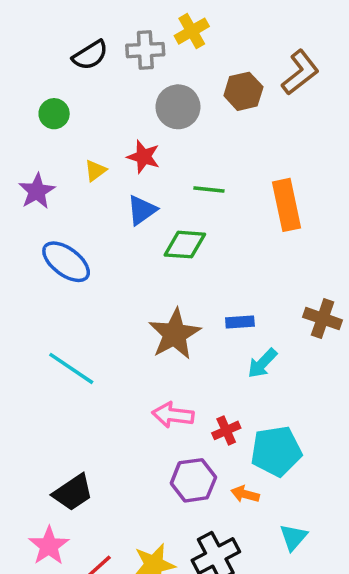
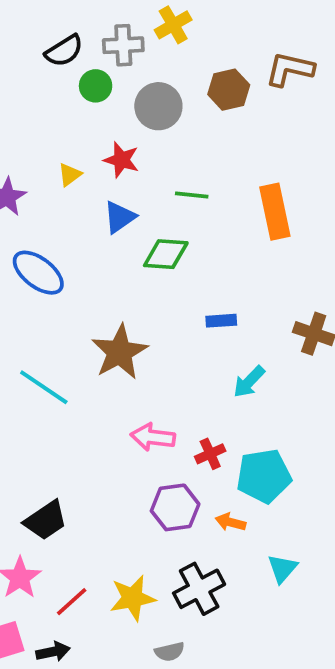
brown L-shape: (300, 72) -> (290, 69), turned -129
green circle: (54, 114) -> (96, 86), moved
blue rectangle: (240, 322) -> (221, 321), moved
brown star: (175, 334) -> (120, 352), moved

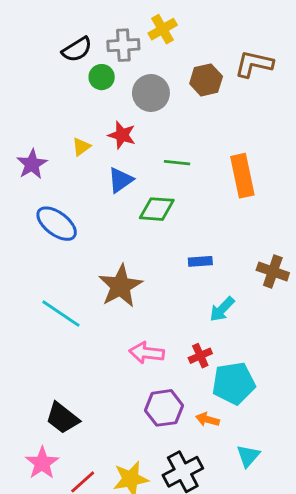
red cross: (210, 454) -> (200, 356), moved
black trapezoid: (46, 520) -> (62, 418), turned 72

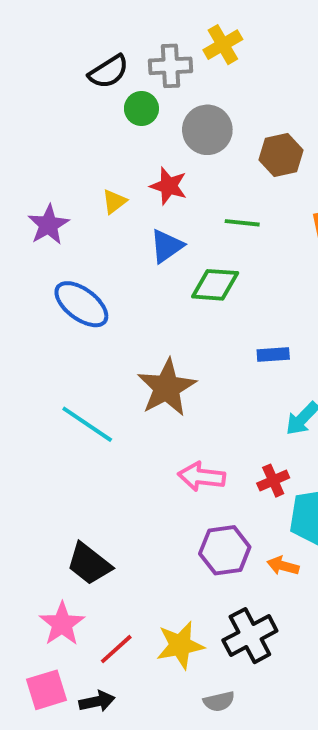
brown hexagon: (206, 80) -> (281, 155), moved

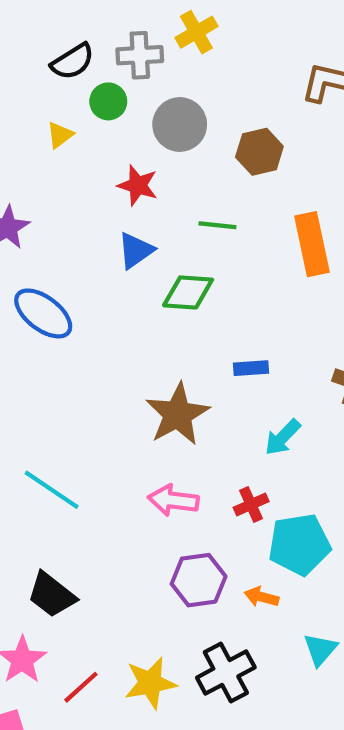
yellow triangle: (114, 202) -> (60, 135), moved
brown star: (167, 388) -> (178, 414), moved
cyan line: (87, 424) -> (52, 490), moved

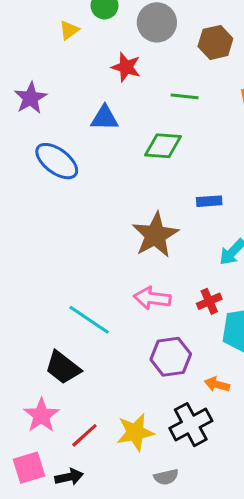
blue triangle: (136, 250) -> (104, 118), moved, turned 36
cyan line: (52, 490) -> (89, 320), moved
orange arrow: (262, 597) -> (217, 384), moved

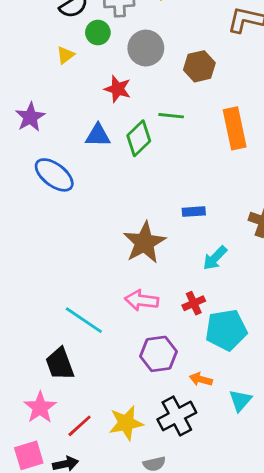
green diamond: (163, 146) -> (139, 138), moved, turned -48
black trapezoid: (63, 368) -> (60, 364), turned 32

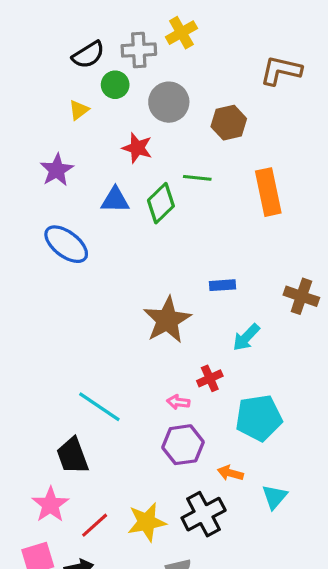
purple star: (30, 117) -> (57, 170), moved
pink arrow: (142, 300) -> (178, 402), moved, size x0.6
red cross: (194, 303) -> (210, 378), moved

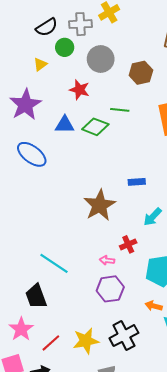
purple star: (57, 170) -> (25, 105), size x1.4
green diamond: (161, 203) -> (95, 127), turned 65
orange arrow: (230, 473) -> (154, 306), moved

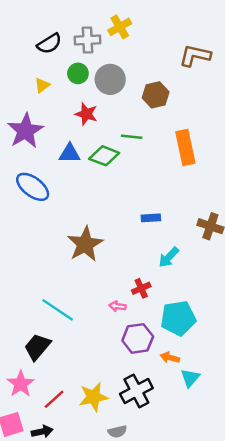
green circle: (65, 47) -> (78, 73), moved
brown star: (100, 205) -> (85, 244), moved
purple hexagon: (110, 289) -> (138, 338), moved
black trapezoid: (36, 296) -> (37, 347), turned 60

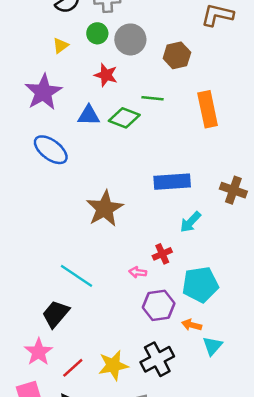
blue rectangle: (151, 218) -> (172, 182), size x1.8

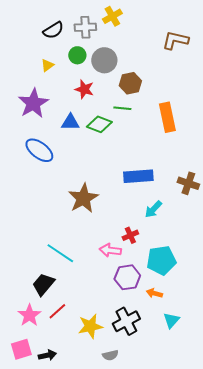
brown hexagon: (177, 55) -> (130, 83), moved
pink arrow: (138, 272) -> (110, 250), size x1.5
cyan triangle: (212, 346) -> (171, 320), moved
red line: (73, 368) -> (57, 311), moved

